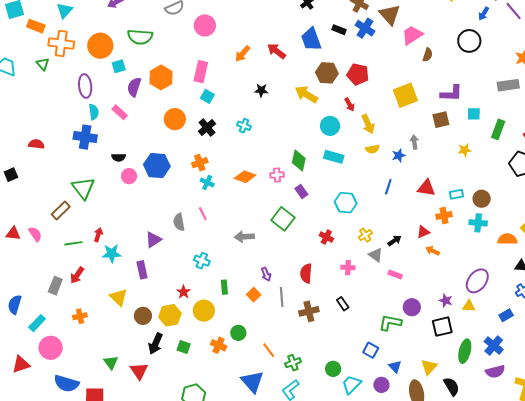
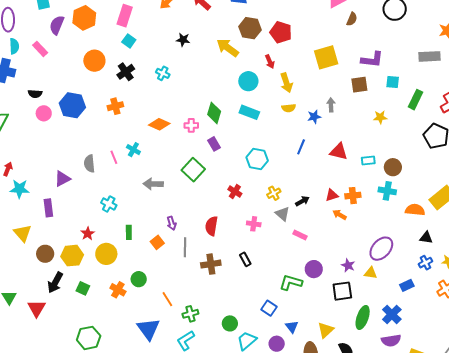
cyan cross: (207, 182) -> (133, 150), moved
orange cross: (444, 216) -> (353, 196), moved

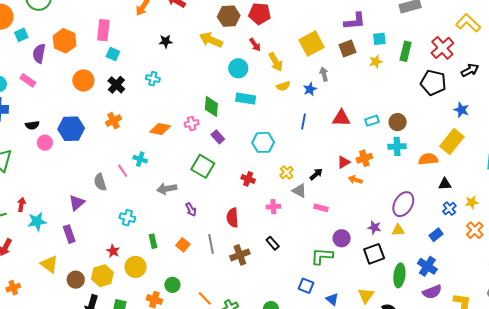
yellow square: (326, 57) -> (311, 44), moved
yellow star: (380, 117) -> (376, 62), moved
purple arrow: (172, 223) -> (191, 209), moved

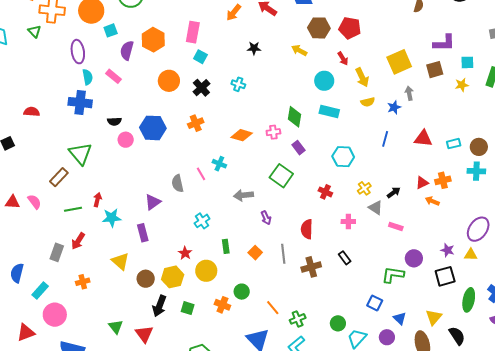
yellow arrow: (211, 40) -> (299, 50), size x0.7
cyan cross: (127, 218) -> (202, 221), turned 35

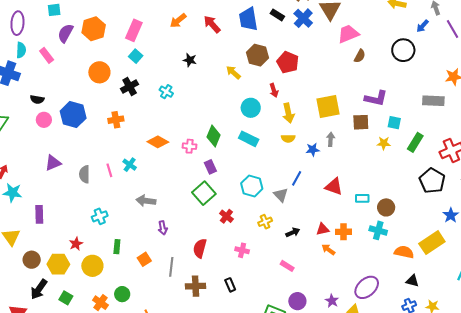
green square: (281, 176) -> (204, 193), moved
purple triangle: (153, 202) -> (53, 163), moved
gray triangle: (376, 208) -> (281, 195), moved

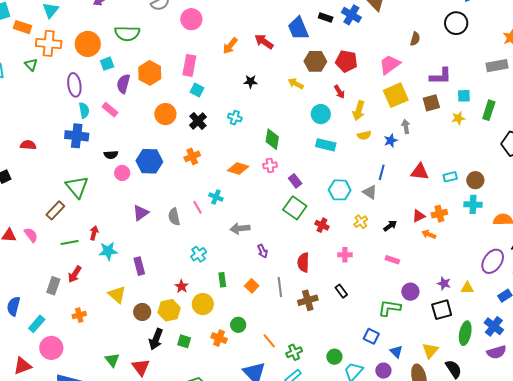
pink trapezoid: (348, 34) -> (390, 64), moved
yellow arrow: (288, 113) -> (359, 111), turned 42
green diamond: (214, 136) -> (272, 139), moved
purple ellipse: (367, 287) -> (493, 261), moved

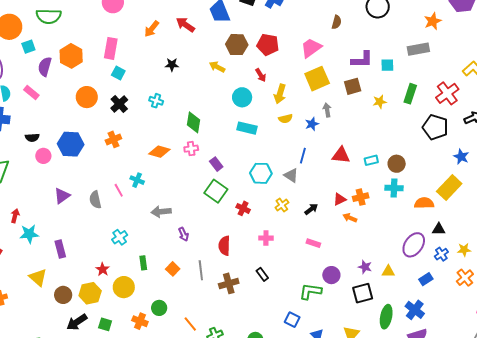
cyan square: (464, 96) -> (387, 65), moved
black arrow: (156, 339) -> (77, 322), turned 35

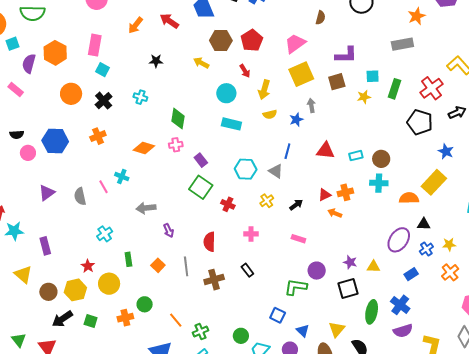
red pentagon: (268, 45) -> (252, 40), turned 30
cyan square: (387, 65) -> (373, 76), moved
orange cross: (140, 321) -> (125, 318), turned -35

